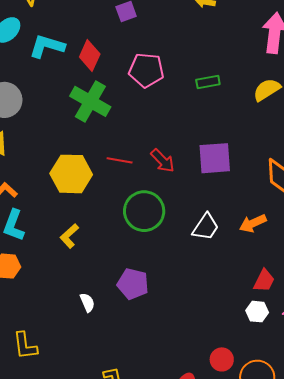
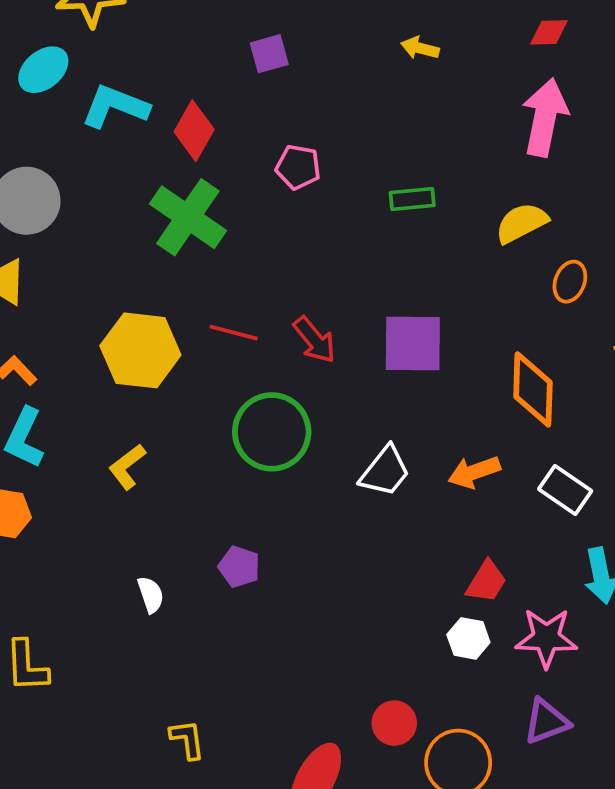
pink pentagon: (146, 70) -> (298, 167), size x0.7
purple pentagon: (133, 284) -> (239, 567), size x0.7

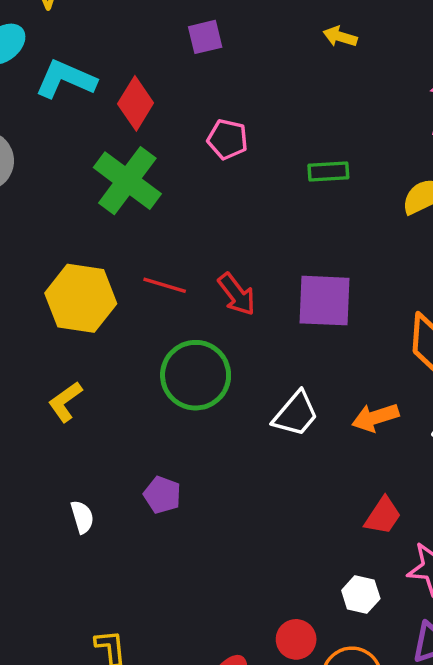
white hexagon: (468, 638) -> (361, 594), moved

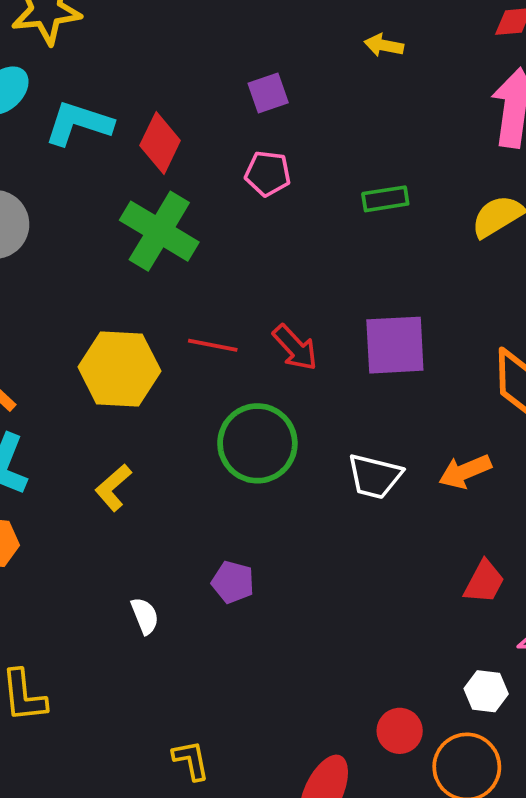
purple square: (205, 37) -> (268, 93), moved
white trapezoid: (296, 414) -> (375, 476), turned 69
white hexagon: (361, 594) -> (486, 691), moved

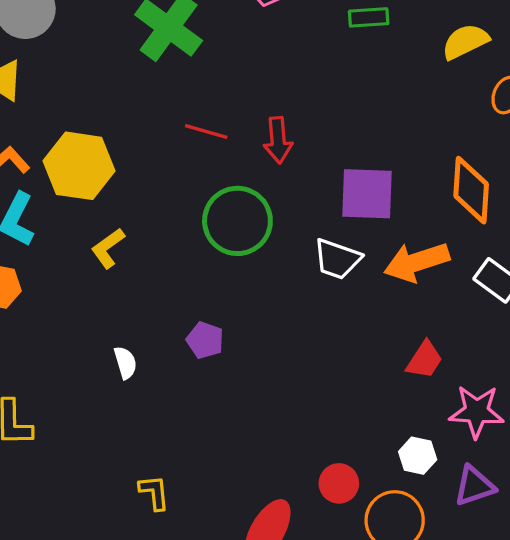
purple square: (395, 345) -> (367, 194), moved
red arrow: (295, 348) -> (278, 140), turned 33
yellow hexagon: (119, 369) -> (79, 166), moved
orange arrow: (465, 472) -> (417, 262), size x1.4

